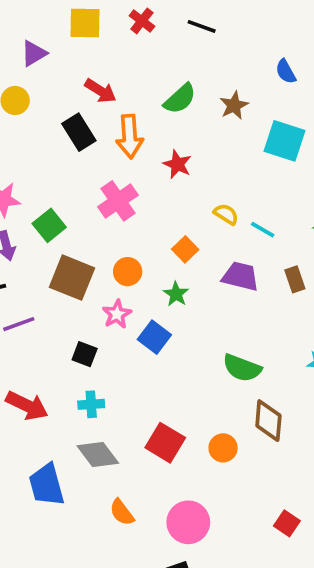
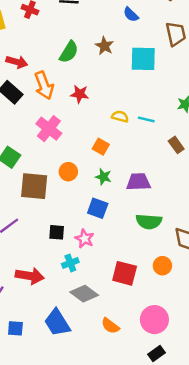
purple trapezoid: (240, 276) -> (138, 182), moved
pink star: (117, 314) -> (85, 239), moved
green semicircle: (242, 368) -> (149, 222), moved

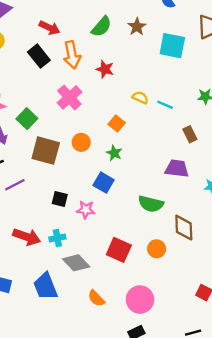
purple trapezoid: (138, 182) -> (177, 168), moved
pink star: (85, 239) -> (86, 210), turned -30
cyan cross: (70, 263) -> (57, 238), moved

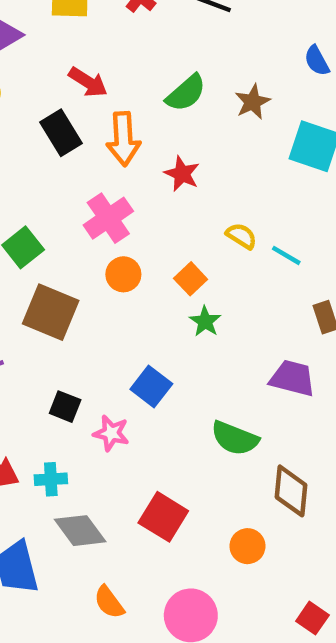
orange circle: (81, 142) -> (123, 274), moved
green star: (114, 153) -> (205, 321), moved
orange circle: (157, 249) -> (247, 546), moved

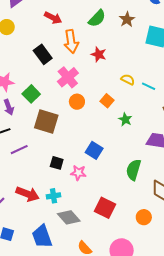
black rectangle: (61, 133) -> (43, 54), moved
green star: (205, 321) -> (125, 119), moved
green semicircle: (235, 438) -> (134, 170), turned 90

